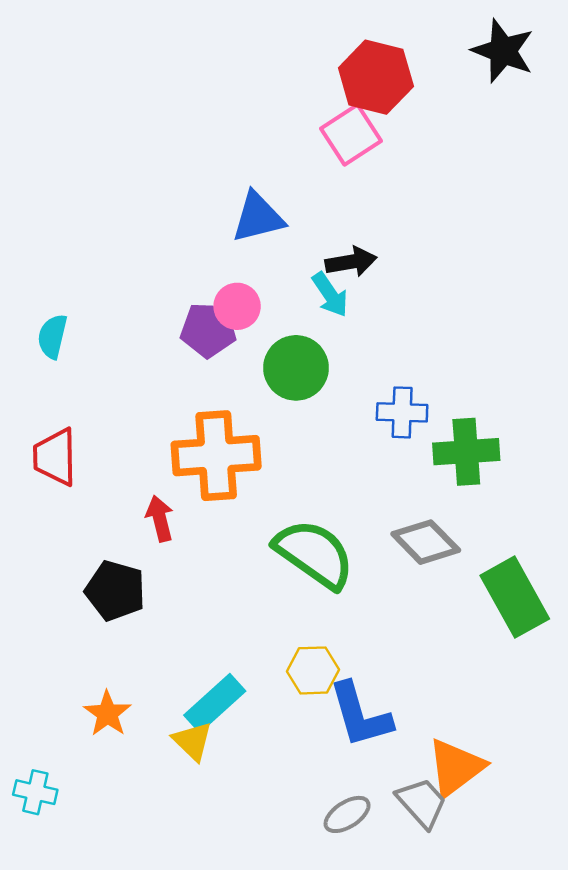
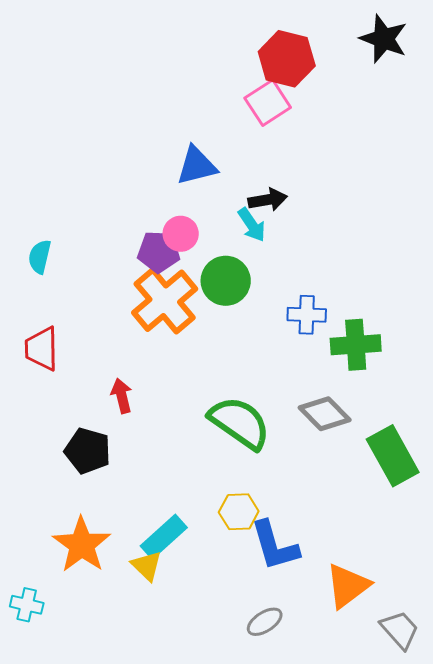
orange cross: (216, 456) -> (165, 301), moved, turned -36
orange star: (107, 714) -> (82, 545), size x1.6
gray trapezoid: (422, 803) -> (400, 630), moved

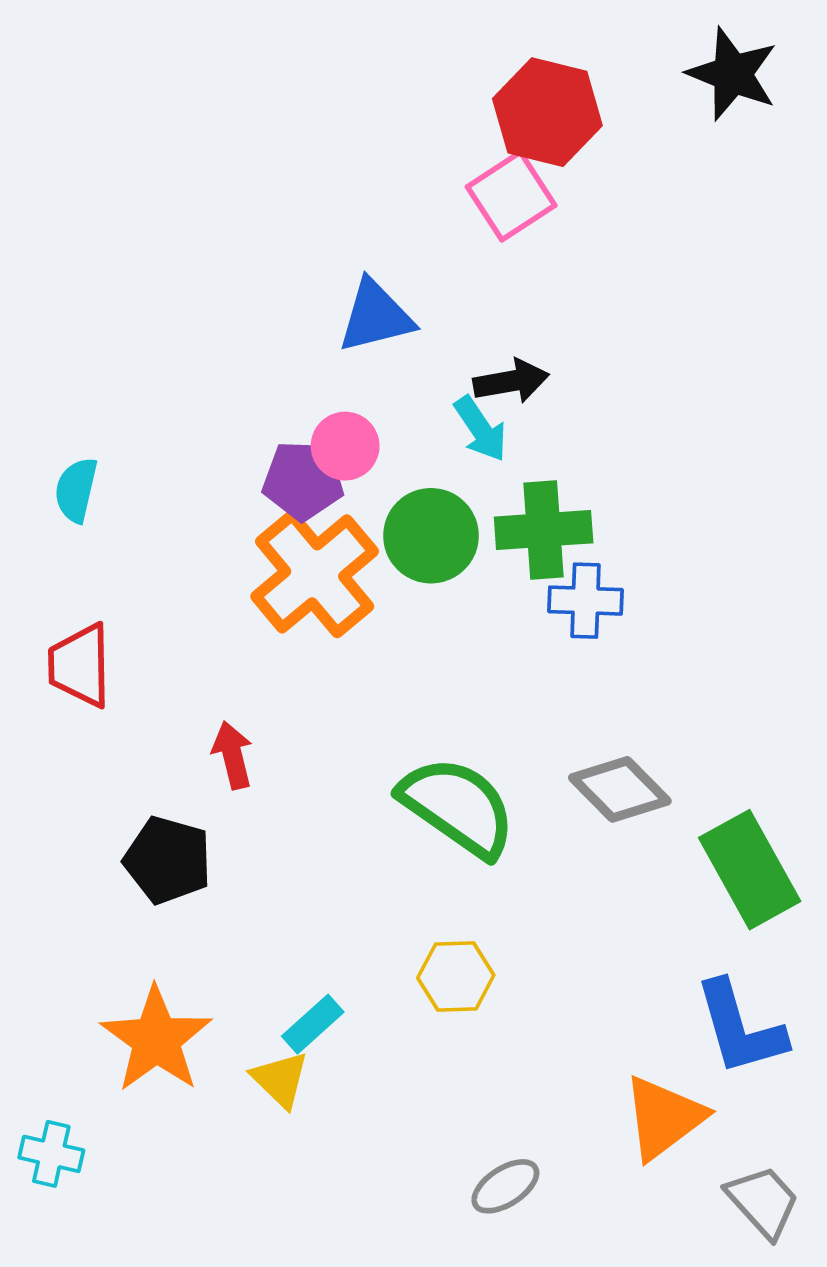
green cross: (356, 345) -> (544, 530), moved
cyan rectangle: (164, 537) -> (313, 1024), size x0.7
blue L-shape: (275, 546) -> (740, 1028), moved

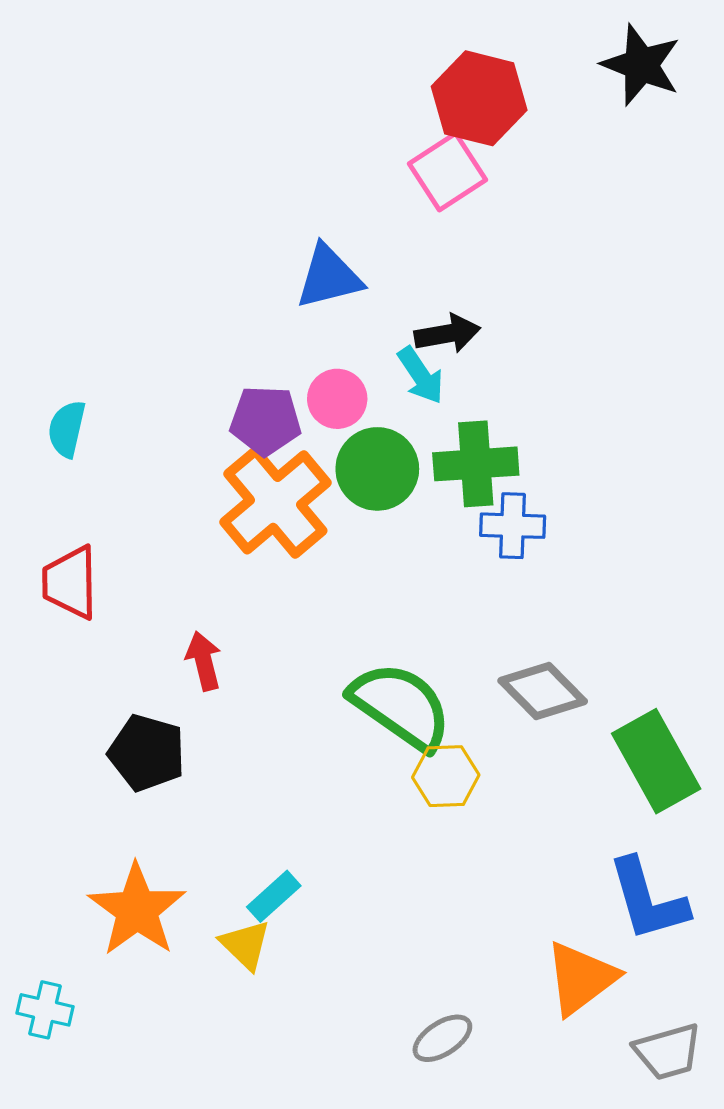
pink circle: (345, 446) -> (337, 399), moved
yellow hexagon: (456, 976) -> (446, 776), moved
gray trapezoid: (763, 1202) -> (668, 1052), turned 116

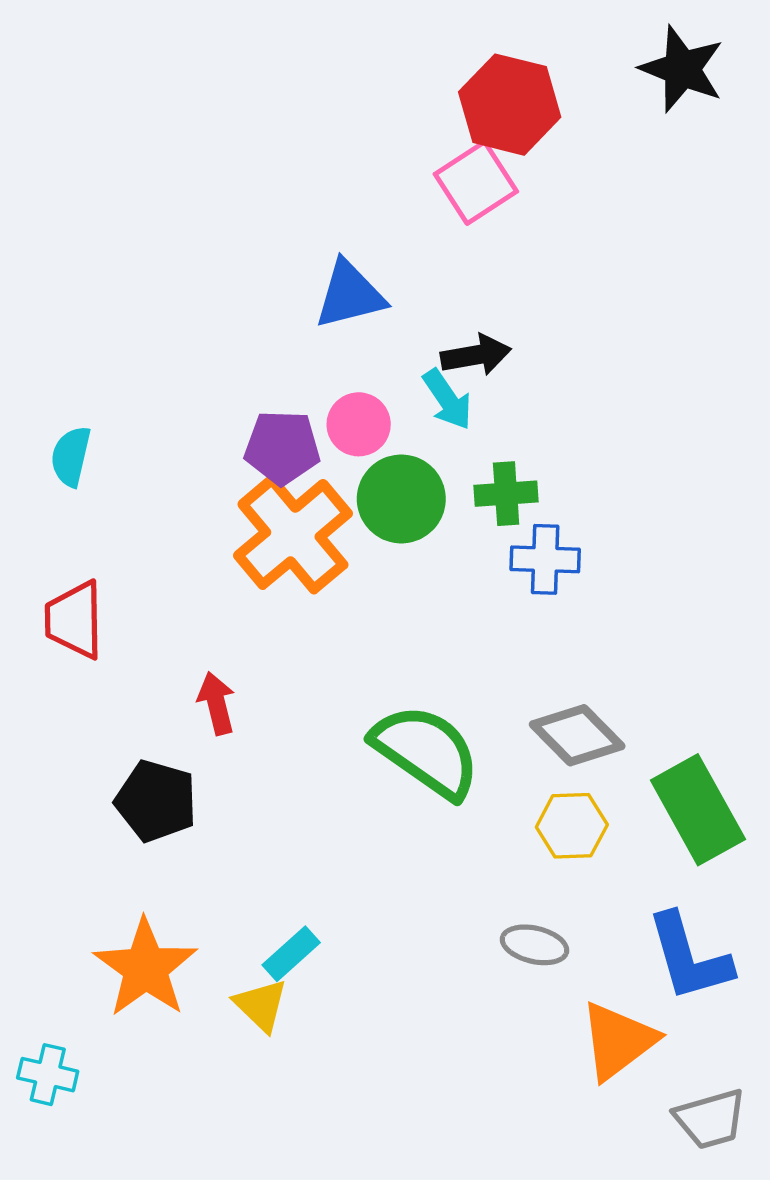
green cross: (476, 464) -> (506, 494), size x0.7
yellow hexagon: (446, 776) -> (572, 826), moved
gray ellipse: (442, 1038) -> (535, 945), moved, turned 46

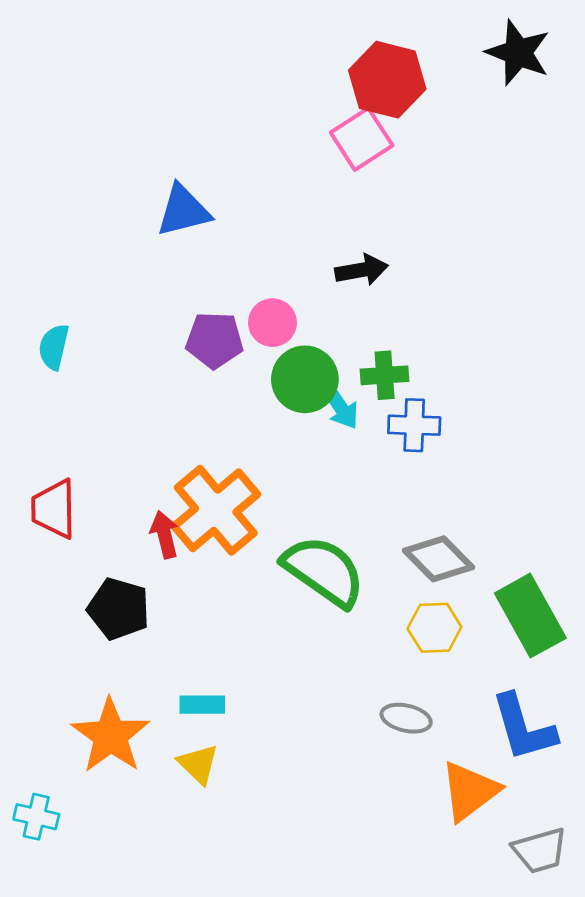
blue triangle: (350, 295) -> (183, 211), moved
cyan arrow: (447, 399) -> (340, 406), moved
orange cross: (293, 534) -> (216, 510), moved
red trapezoid: (74, 620) -> (54, 509), moved
cyan rectangle: (291, 954) -> (202, 705), moved, turned 42

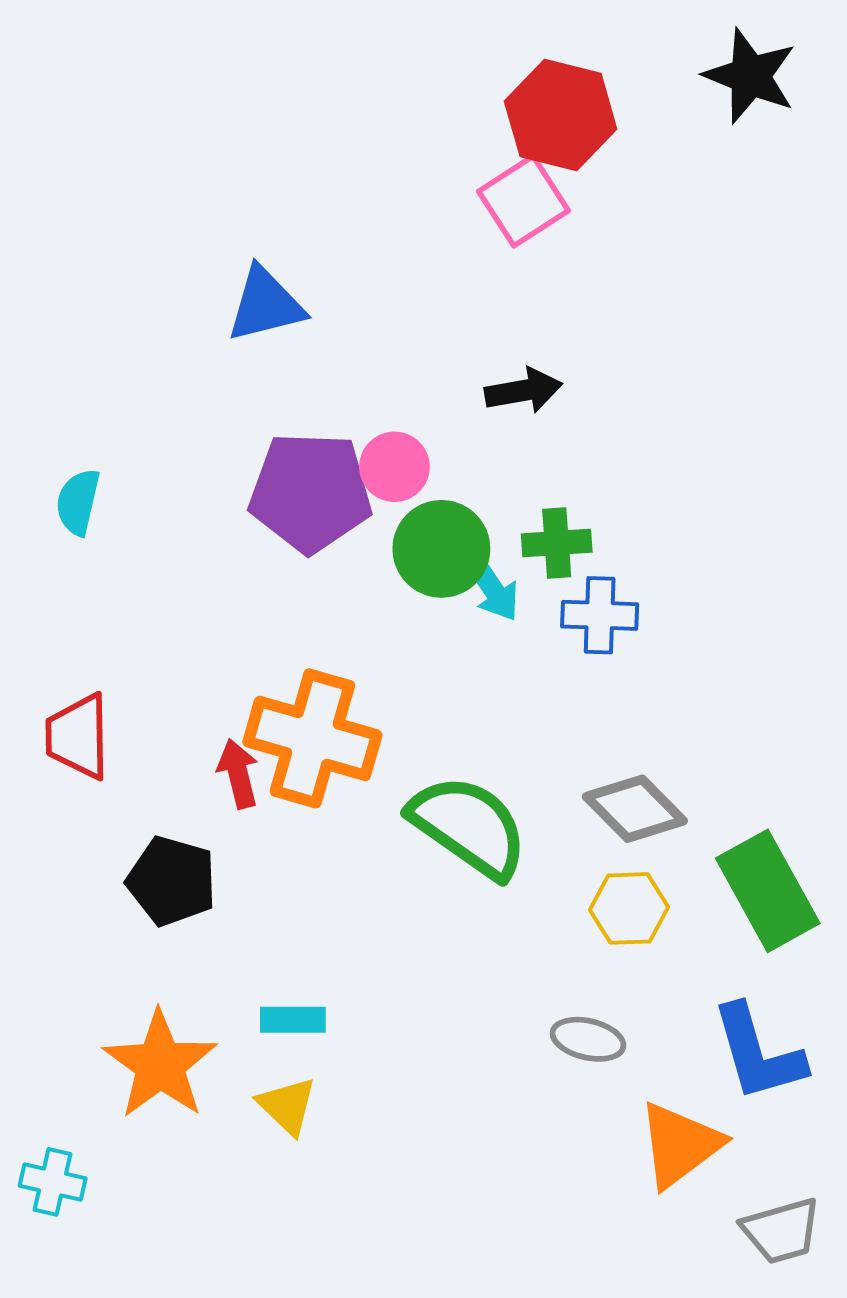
purple pentagon: (214, 340) -> (310, 492), size x1.5
orange cross: (216, 510) -> (312, 738), turned -34

